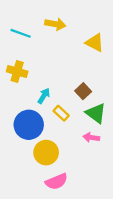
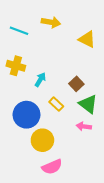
cyan arrow: (44, 96) -> (40, 80), moved

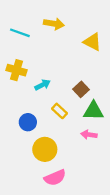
cyan arrow: (40, 80) -> (43, 85), turned 32
green triangle: (88, 104) -> (93, 111), turned -36
blue circle: (26, 115) -> (28, 122), size x0.6

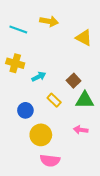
pink arrow: (89, 135) -> (81, 130), moved
pink semicircle: (55, 178) -> (50, 161), turned 30

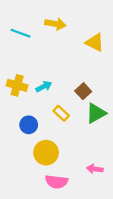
yellow cross: (15, 63) -> (17, 85), moved
green triangle: (85, 100) -> (96, 113), turned -30
pink arrow: (81, 130) -> (95, 169), moved

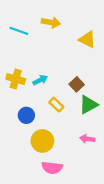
pink arrow: (95, 169) -> (87, 139), moved

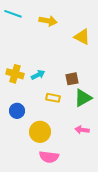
cyan line: (19, 31) -> (13, 14), moved
brown square: (77, 84) -> (72, 79), turned 32
yellow rectangle: (56, 105) -> (53, 98), turned -32
blue circle: (26, 115) -> (17, 111), moved

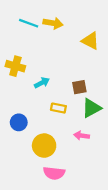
cyan line: (13, 14) -> (29, 23), moved
yellow cross: (15, 74) -> (15, 66), moved
pink arrow: (82, 130) -> (82, 136), moved

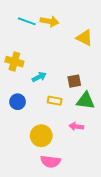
green triangle: (91, 108) -> (86, 101), turned 36
blue circle: (19, 122) -> (18, 102), moved

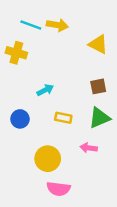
yellow cross: (14, 62) -> (16, 53), moved
brown square: (74, 81) -> (98, 86), moved
green triangle: (86, 101) -> (99, 118), turned -30

